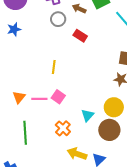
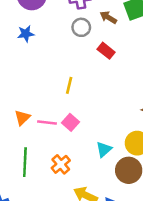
orange cross: (63, 128) -> (61, 164), moved

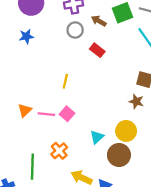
green line: (25, 162) -> (32, 167), moved

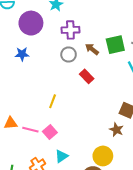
orange triangle: (25, 110) -> (11, 123), turned 32
cyan triangle: (97, 137) -> (61, 156), moved

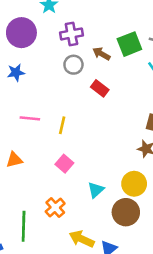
pink line: (30, 130) -> (30, 118), moved
cyan triangle: (61, 156) -> (96, 190), moved

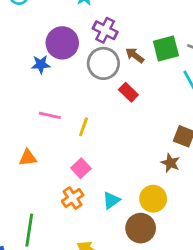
purple circle: (21, 33) -> (62, 43), moved
purple cross: (71, 34) -> (105, 30), turned 30
gray circle: (73, 65) -> (103, 63), size x1.5
orange cross: (55, 207) -> (73, 198), moved

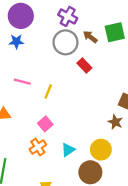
purple circle: (62, 43) -> (21, 16), moved

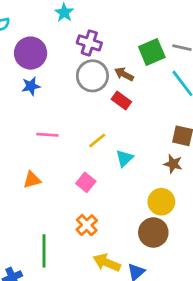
brown arrow: (90, 37) -> (124, 74), moved
yellow line: (48, 92) -> (97, 140), moved, turned 40
orange cross: (38, 147) -> (87, 225), moved
cyan triangle: (68, 150) -> (124, 158), moved

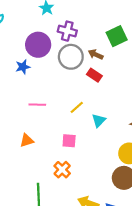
purple circle: (31, 53) -> (38, 45), moved
pink square: (86, 182) -> (69, 141), turned -32
orange cross: (87, 225) -> (62, 170), moved

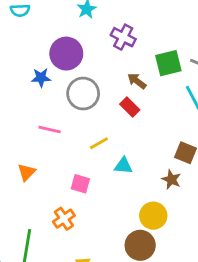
purple cross: (67, 31) -> (123, 37), moved
gray circle: (71, 57) -> (83, 94), moved
cyan triangle: (99, 120) -> (123, 166), turned 40
orange triangle: (27, 140) -> (27, 172), turned -40

